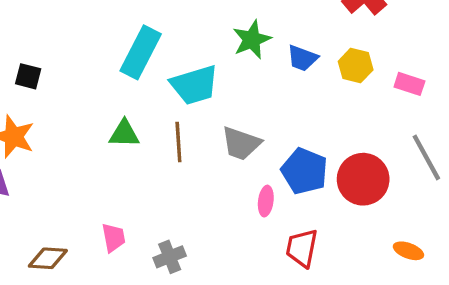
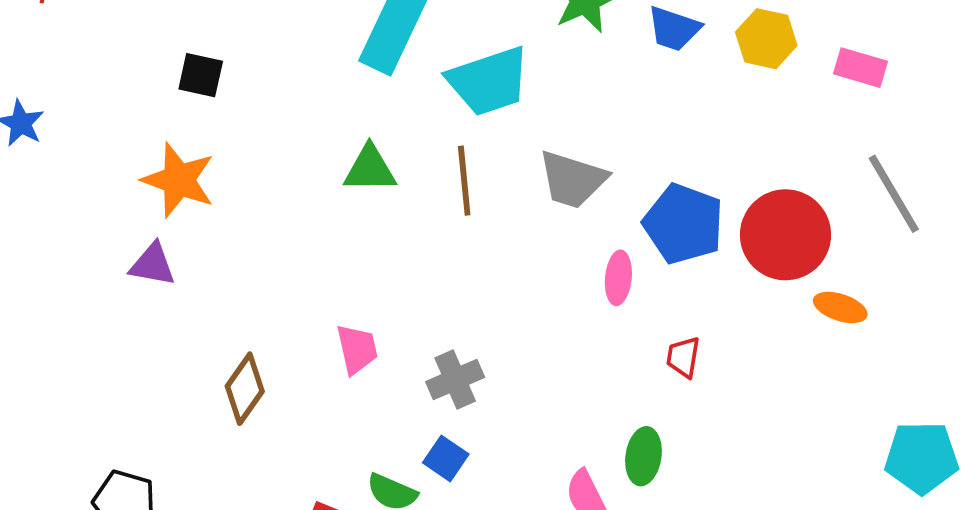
red trapezoid: (302, 248) -> (683, 357), size x0.6
orange ellipse: (408, 251) -> (840, 307), moved
brown diamond: (48, 258) -> (245, 389), turned -57

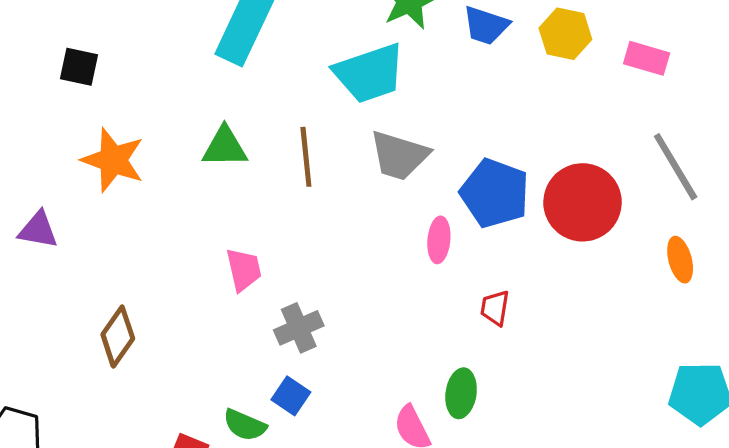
cyan trapezoid: (489, 81) -> (370, 73), moved
orange star: (179, 180) -> (113, 160), moved
orange ellipse: (840, 307) -> (680, 260), moved, turned 57
pink trapezoid: (357, 349) -> (244, 270), moved

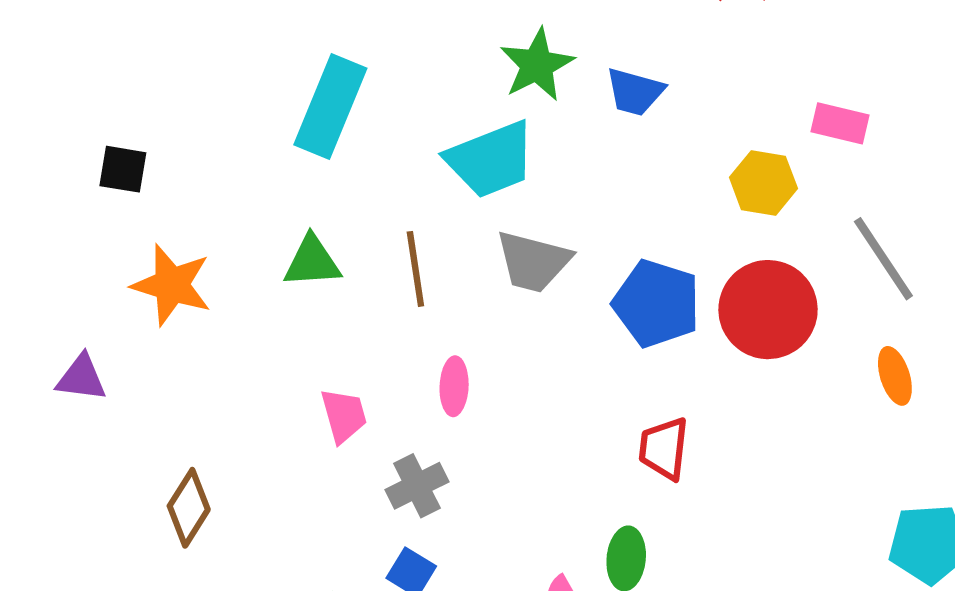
yellow hexagon: (565, 34) -> (763, 183), moved
pink ellipse: (439, 240) -> (454, 386), moved
red trapezoid: (495, 308) -> (664, 448), size x1.4

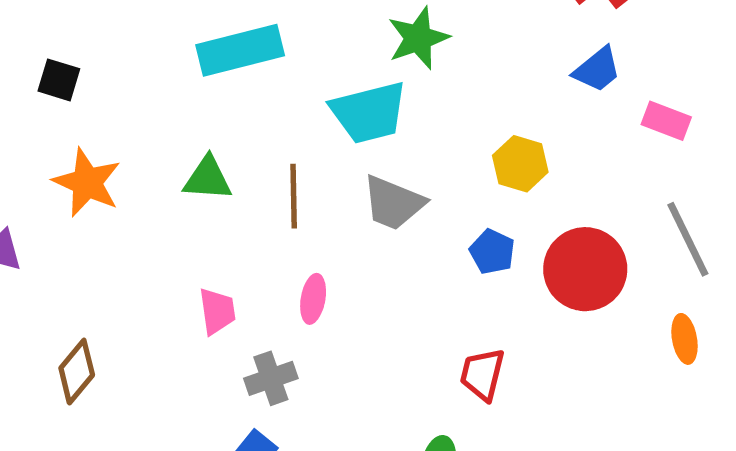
blue trapezoid: (635, 92) -> (597, 70), moved, turned -62
cyan rectangle: (330, 107) -> (240, 50), turned 46
yellow hexagon: (763, 183) -> (520, 164), moved
blue pentagon: (656, 303) -> (492, 252), size x0.6

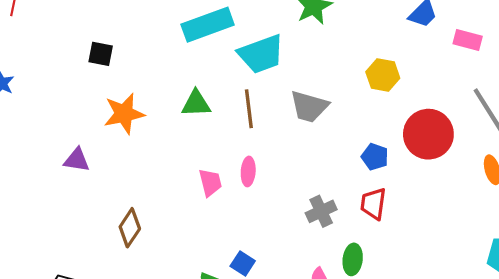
cyan trapezoid: (369, 112) -> (261, 54), moved
orange star: (87, 183) -> (124, 114), turned -30
blue pentagon: (492, 252) -> (375, 157), moved
pink ellipse: (313, 299) -> (248, 171), moved
gray cross: (271, 378) -> (321, 211), moved

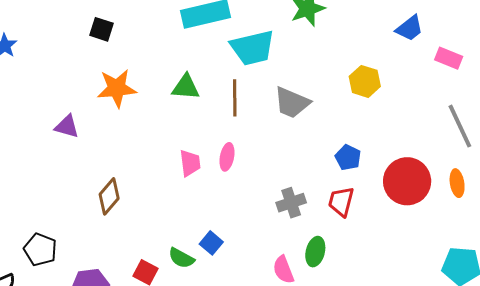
red circle: (428, 134) -> (407, 181), moved

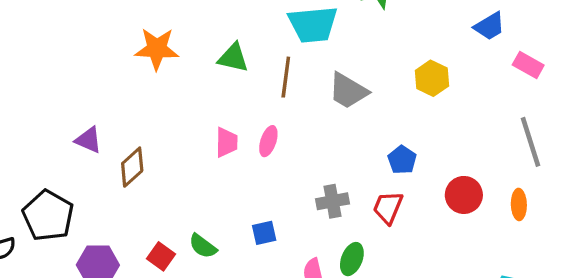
purple triangle: (67, 126) -> (88, 140), moved
red circle: (407, 181) -> (464, 195), size x0.7
blue square: (211, 243) -> (264, 233), moved, turned 30
black pentagon: (40, 250) -> (48, 216), size x1.4

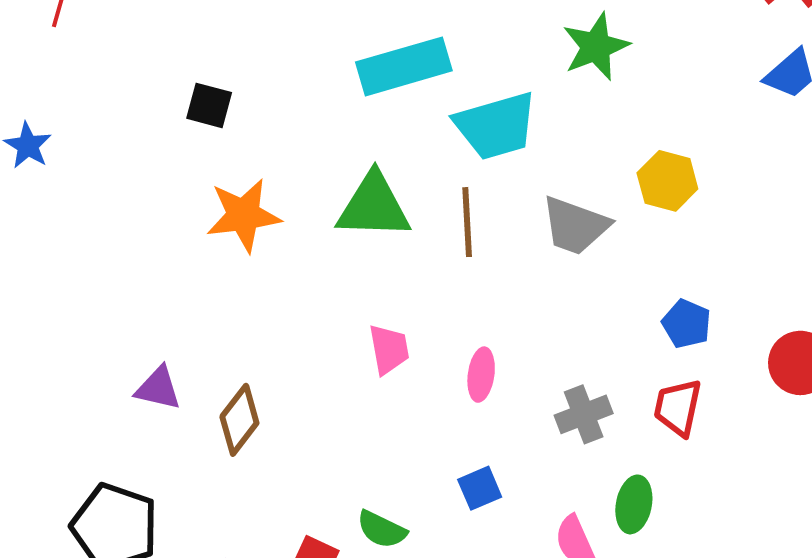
green triangle: (233, 58) -> (374, 206), size x1.4
yellow hexagon: (432, 78) -> (667, 181), moved
pink ellipse: (268, 141) -> (481, 375), moved

